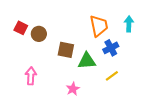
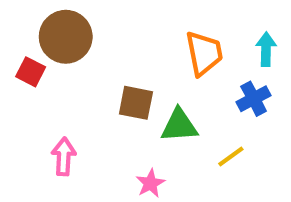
red square: (21, 28) -> (31, 72), moved
brown circle: (39, 34) -> (66, 37), moved, size x1.6
blue cross: (111, 48) -> (254, 99), moved

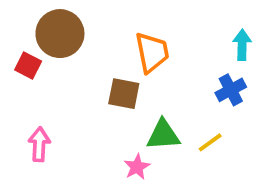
orange trapezoid: (204, 53) -> (152, 52), moved
green triangle: (179, 126) -> (163, 135), moved
pink arrow: (64, 156) -> (39, 144), moved

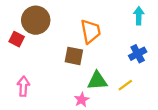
cyan arrow: (242, 45) -> (139, 16), moved

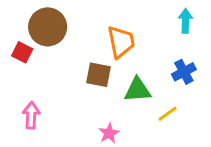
green triangle: (97, 81) -> (137, 90), moved

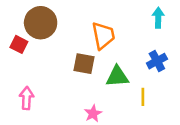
yellow line: (167, 114) -> (143, 97), turned -54

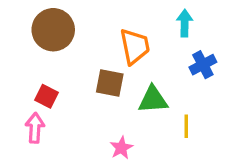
cyan arrow: (158, 18) -> (185, 23), moved
red square: (19, 44) -> (47, 96), moved
blue cross: (157, 61) -> (203, 65), moved

